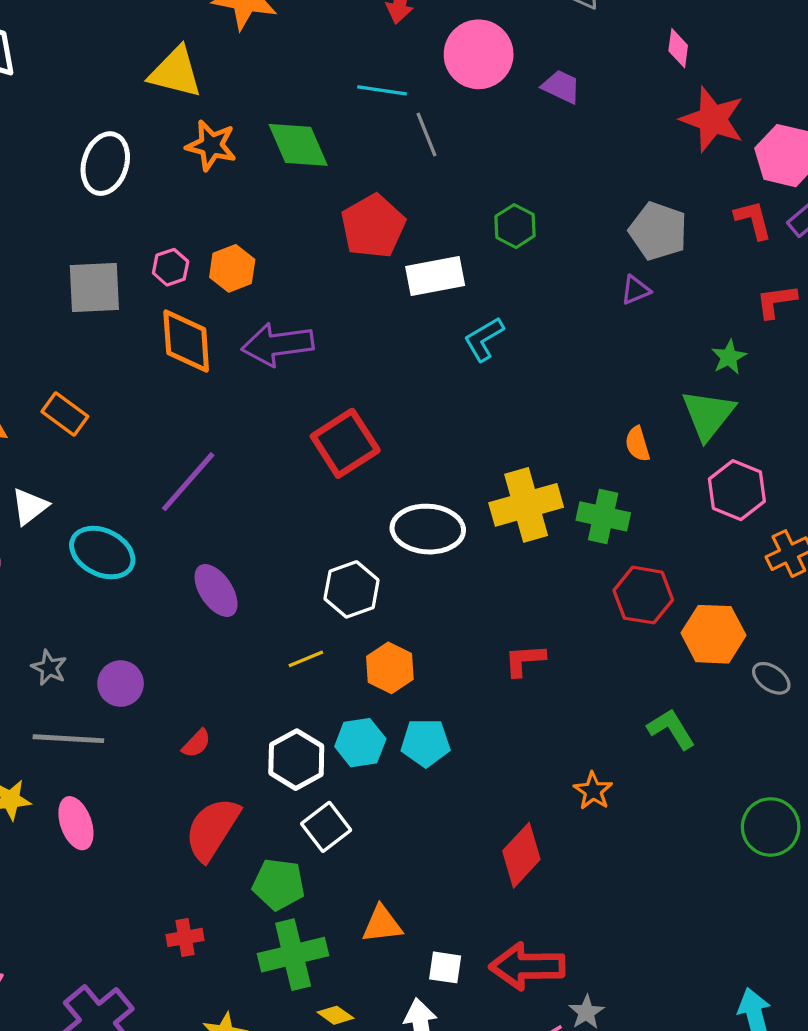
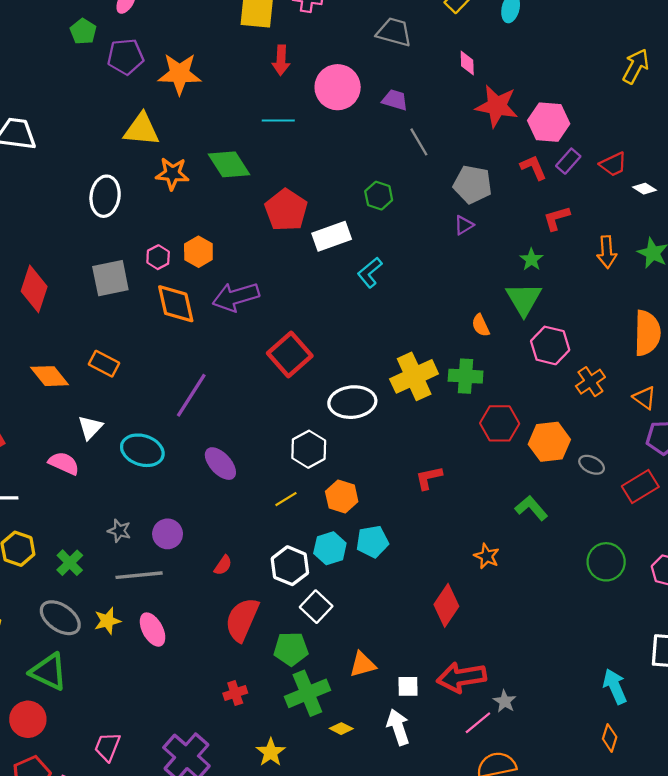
gray line: (427, 135) -> (419, 142), moved

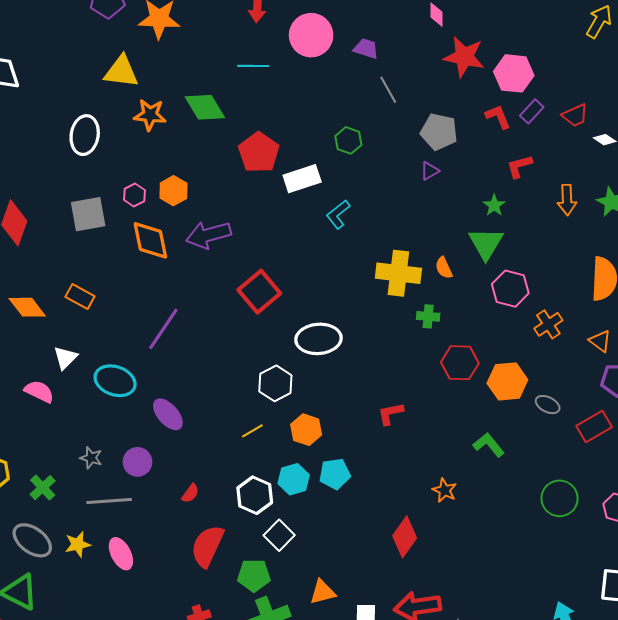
yellow cross: (414, 376) -> (398, 273), moved, turned 30
green cross: (466, 376) -> (428, 316), size x0.7
purple ellipse: (220, 464) -> (168, 414), moved

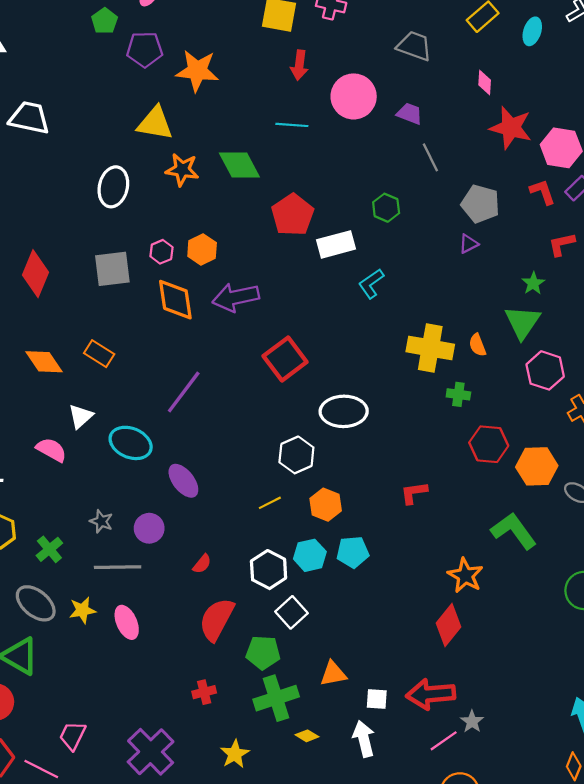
green L-shape: (489, 445) -> (514, 531), size x1.4
orange star: (445, 490) -> (465, 575), size x1.4
red diamond: (405, 537) -> (449, 625), moved

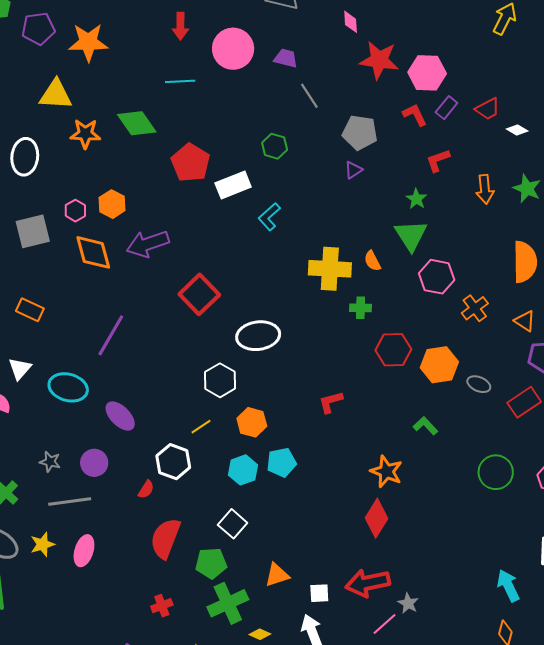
green L-shape: (514, 531) -> (425, 426), size x0.6
white hexagon: (269, 570) -> (173, 462), moved
pink ellipse: (127, 622) -> (84, 551), turned 48

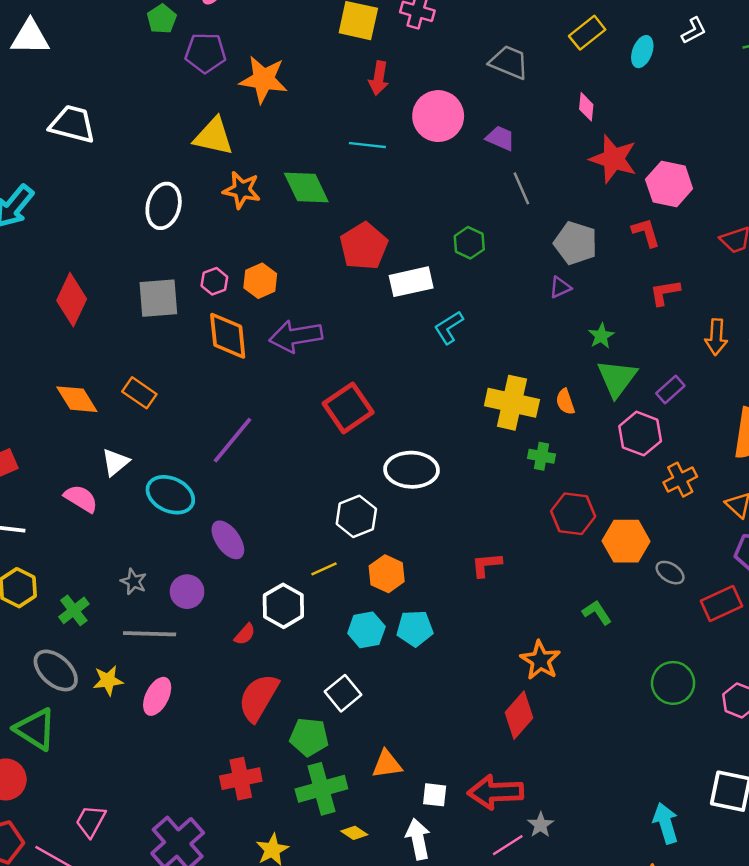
purple rectangle: (446, 108) -> (670, 390), moved
green star: (416, 199) -> (601, 336), moved
red cross: (162, 606) -> (241, 779), size x1.5

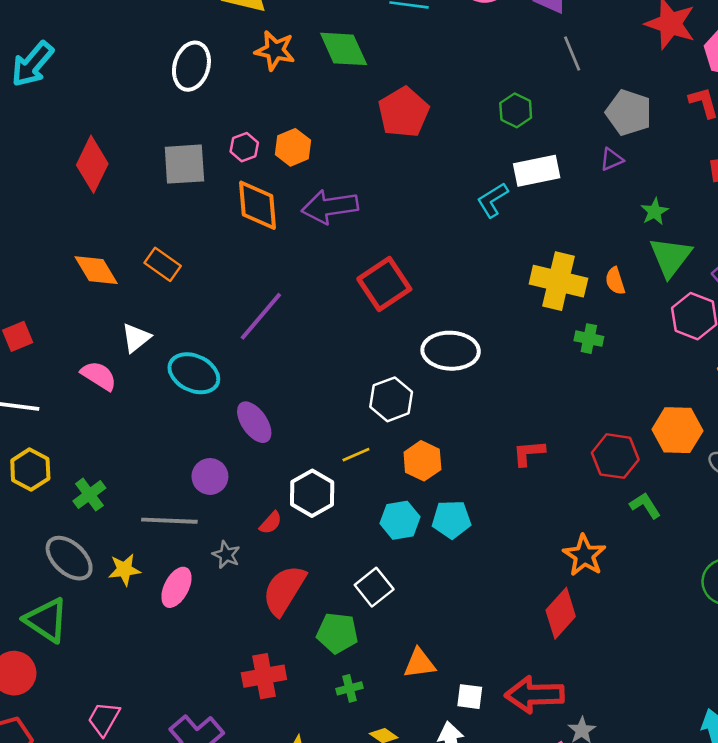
white rectangle: (411, 282) -> (537, 171), moved
red hexagon: (573, 514) -> (615, 456), moved
gray star: (134, 582) -> (226, 555), moved
green cross: (321, 789) -> (349, 688), size x0.5

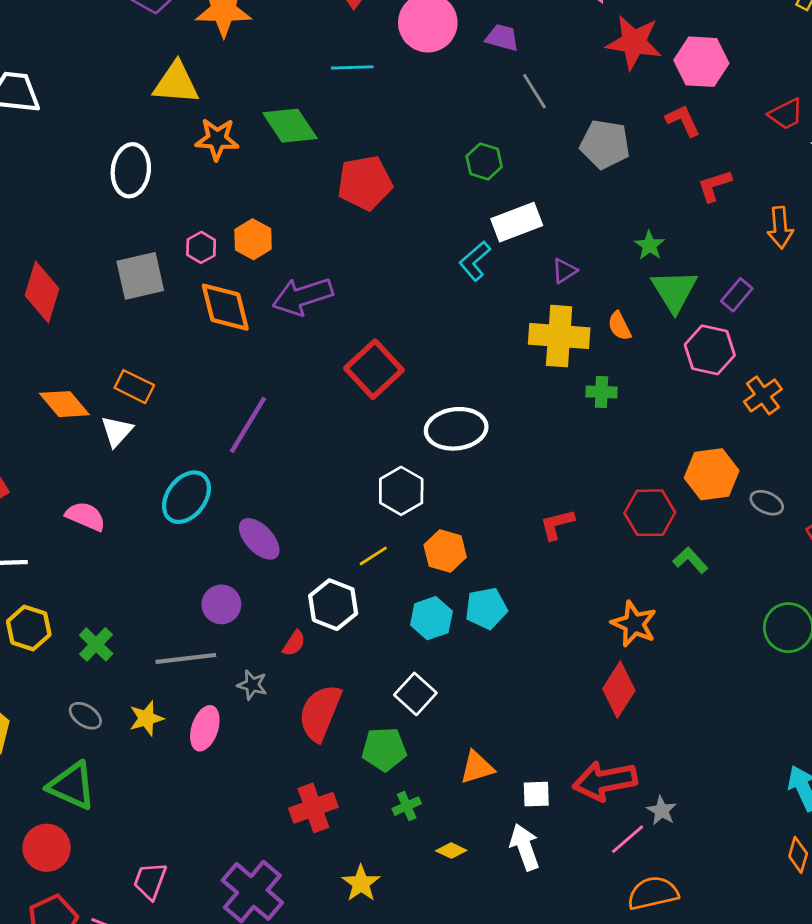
red pentagon: (404, 112) -> (365, 183), turned 30
purple triangle: (612, 159) -> (564, 271), moved
white triangle: (136, 338) -> (117, 431), moved
cyan ellipse: (194, 373) -> (186, 497), turned -69
gray ellipse: (69, 558) -> (85, 716), size x0.6

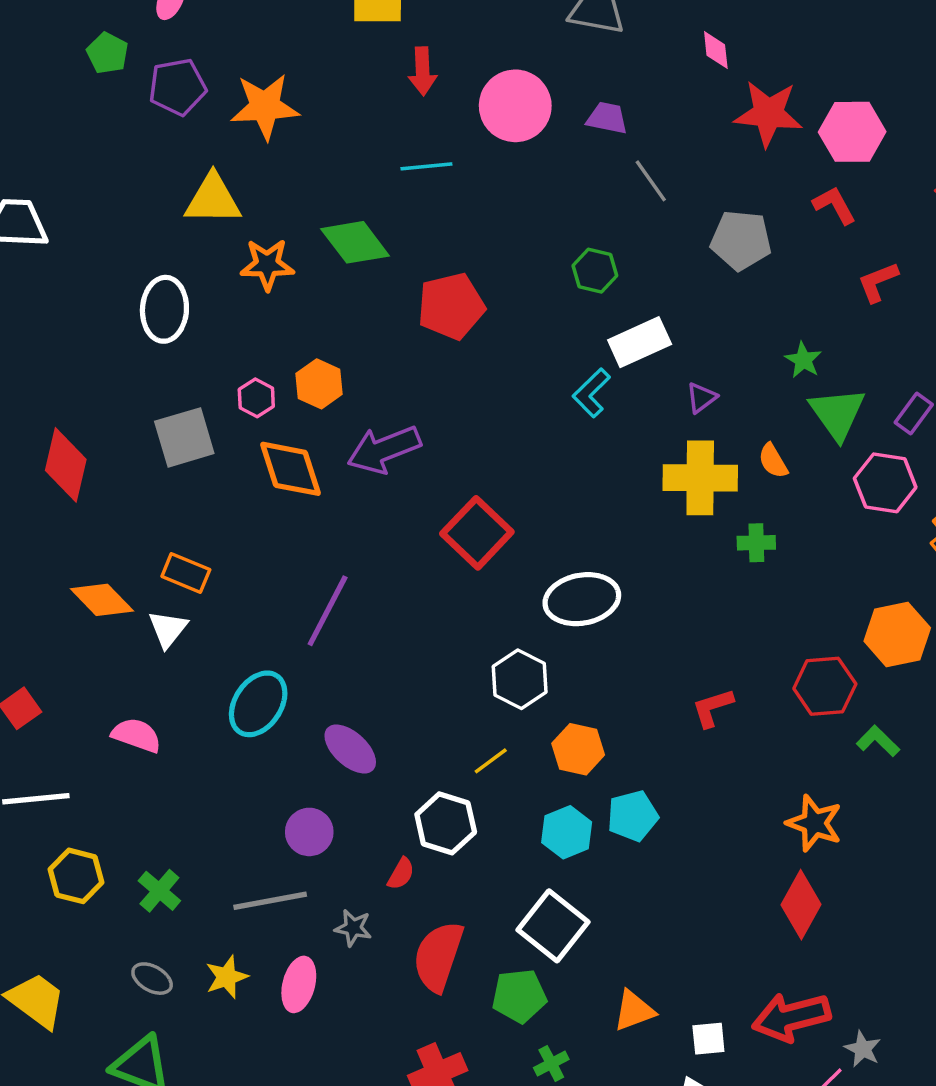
white square: (415, 694) -> (553, 926), size x1.4

